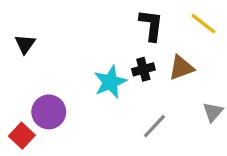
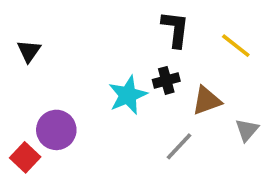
yellow line: (203, 24) -> (236, 46), moved
brown triangle: (181, 68) -> (207, 101), moved

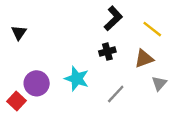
black L-shape: (175, 29) -> (113, 18), turned 40
cyan star: (128, 95) -> (77, 79), moved, turned -30
brown triangle: (207, 101) -> (144, 59), moved

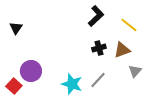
black cross: (107, 52) -> (99, 48), moved
cyan star: (77, 79) -> (72, 84), moved

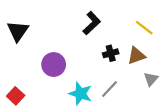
black L-shape: (96, 16) -> (92, 23), moved
black triangle: (16, 28) -> (18, 31), size x1.5
purple circle: (31, 71) -> (54, 65), moved

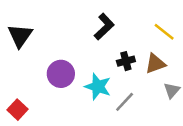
cyan star: (80, 94) -> (98, 87), moved

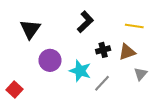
yellow line: (164, 32) -> (134, 26), turned -30
black triangle: (20, 36) -> (30, 29), moved

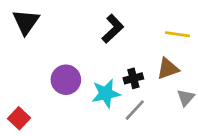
black triangle: (30, 29) -> (26, 22), moved
black cross: (103, 50) -> (133, 78), moved
cyan star: (80, 71) -> (106, 93), turned -30

